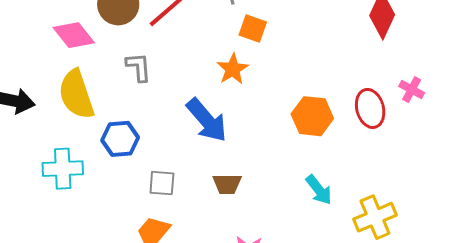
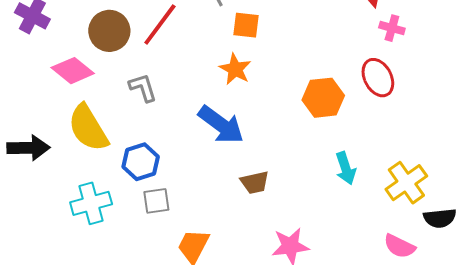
pink cross: (412, 90) -> (392, 28), moved
gray square: (162, 183) -> (156, 201), moved
cyan arrow: (319, 190) -> (346, 168), turned 32

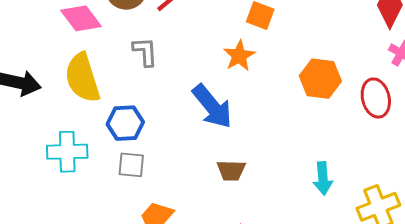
orange hexagon: (323, 98) -> (320, 79), moved

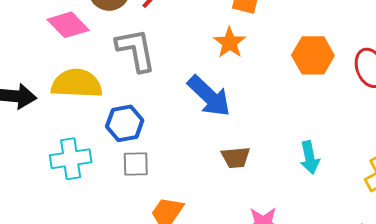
gray L-shape: (145, 52) -> (136, 50), size x1.5
yellow semicircle: (82, 78) -> (77, 84), turned 117
cyan arrow: (323, 178) -> (310, 158), moved

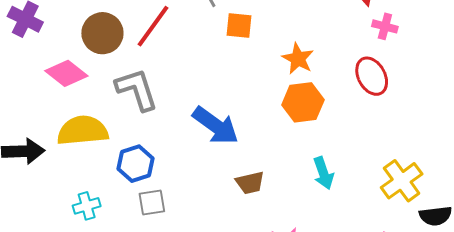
orange star: (230, 43) -> (298, 59), moved
orange hexagon: (313, 55) -> (303, 102), moved
cyan cross: (71, 159) -> (87, 206), size x0.7

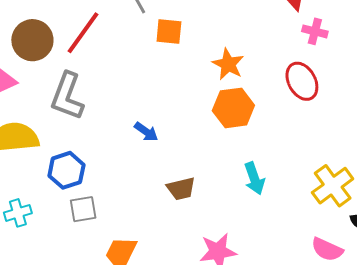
gray L-shape: (137, 89) -> (67, 96), turned -141
blue arrow: (215, 125) -> (146, 132), size x0.5

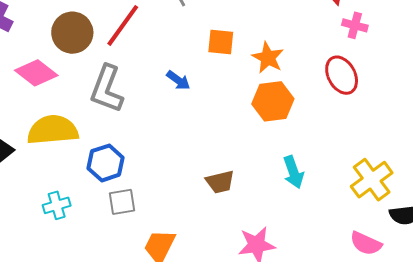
orange square: (169, 32) -> (221, 42), moved
blue arrow: (146, 132) -> (178, 80), moved

